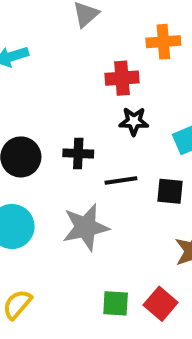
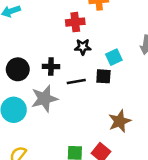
black square: (170, 191) -> (103, 76), moved
gray star: (86, 227) -> (44, 99), moved

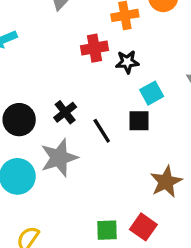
black star: (83, 47) -> (127, 62), moved
black cross: (51, 66) -> (65, 112), turned -35
black line: (76, 81) -> (102, 131), turned 72

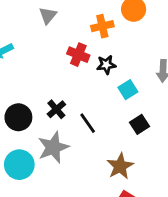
red cross: (94, 48) -> (78, 55), turned 35
black square: (139, 121) -> (140, 124), moved, turned -30
brown star: (166, 182) -> (120, 166), moved

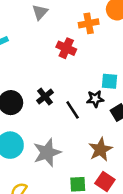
black star: (106, 65) -> (95, 99), moved
cyan square: (128, 90) -> (110, 81), turned 35
gray star: (53, 147) -> (47, 153), moved

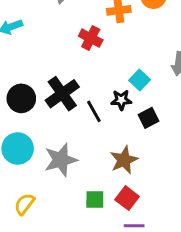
cyan square: (110, 81) -> (140, 80), turned 35
black cross: (45, 97) -> (62, 94), size x1.6

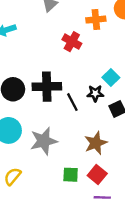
black cross: (62, 94) -> (47, 87), turned 32

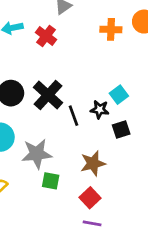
red cross: (72, 42) -> (46, 36), moved
black cross: (47, 87) -> (48, 95), turned 36
green square: (71, 175) -> (51, 181), moved

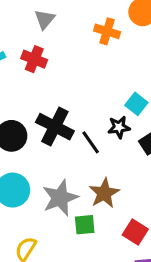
orange cross: (111, 29) -> (107, 31), turned 30
brown star: (93, 163) -> (104, 193), moved

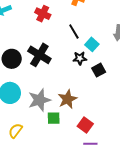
red cross: (34, 59) -> (43, 14), moved
black line: (91, 142) -> (74, 32), moved

